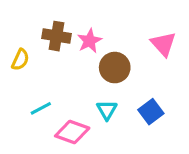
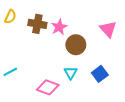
yellow semicircle: (20, 60) -> (10, 17), moved
cyan line: (41, 108) -> (10, 72), moved

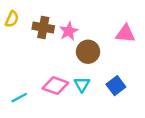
pink triangle: (108, 29) -> (125, 34), turned -42
cyan line: (10, 72) -> (19, 98), moved
pink diamond: (48, 87) -> (55, 86), moved

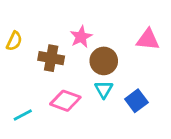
yellow semicircle: (12, 19) -> (14, 41), moved
brown cross: (43, 28) -> (51, 58), moved
cyan triangle: (82, 84) -> (104, 89), moved

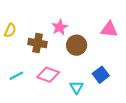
cyan triangle: (104, 89) -> (77, 87), moved
cyan line: (23, 115) -> (16, 76), moved

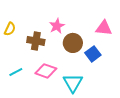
blue square: (101, 75) -> (93, 54), moved
cyan triangle: (77, 87) -> (73, 83), size x1.5

